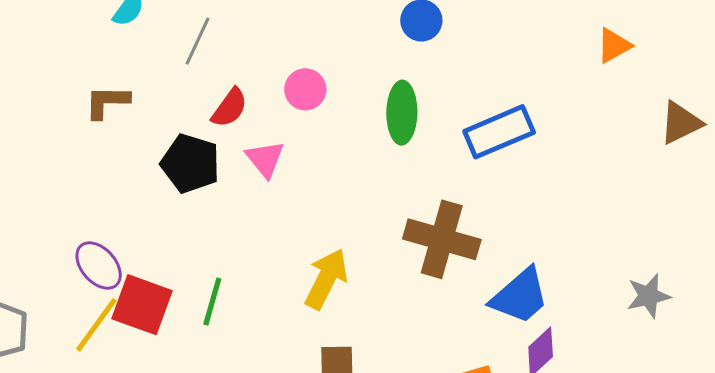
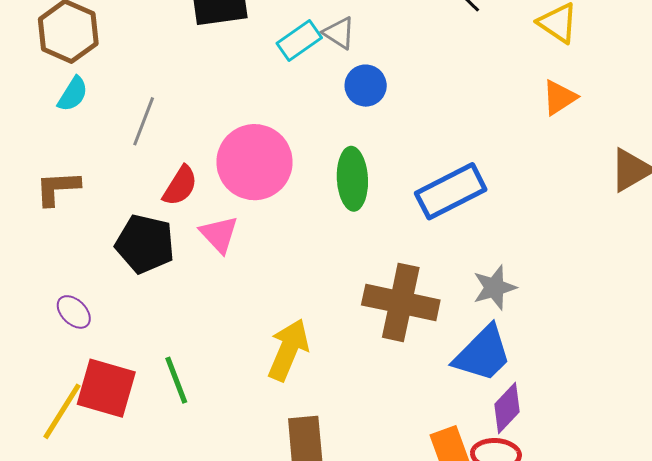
pink circle: (305, 89) -> (254, 162), size x1.8
purple ellipse: (99, 265) -> (74, 312), moved, size x0.7
gray star: (648, 296) -> (494, 288), moved
green line: (212, 302) -> (176, 380), turned -33

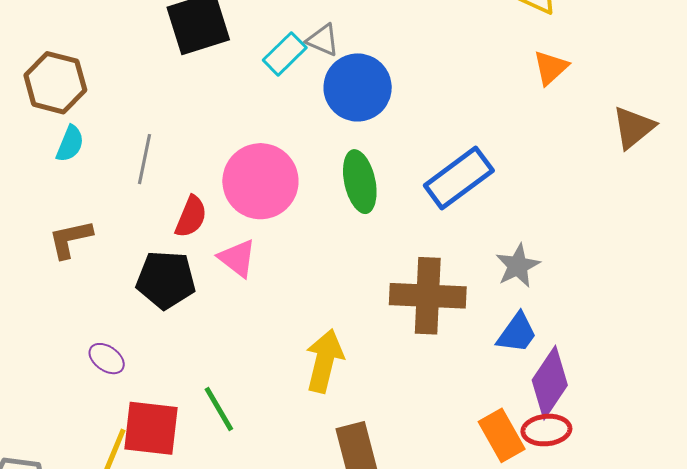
blue circle: (366, 86) -> (358, 87), size x1.6
blue trapezoid: (483, 354) -> (517, 333), size x0.7
purple diamond: (507, 408) -> (550, 383), size x1.4

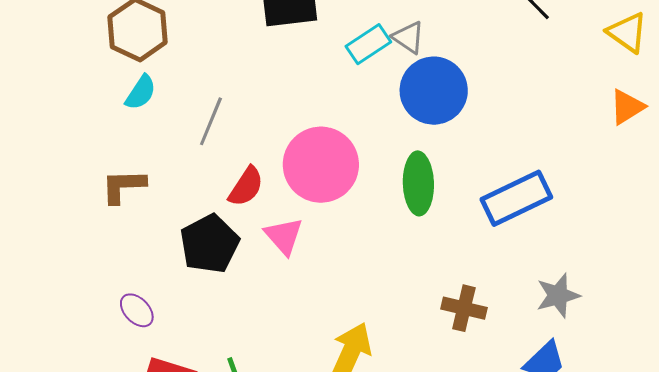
black pentagon: (166, 280) -> (210, 244), turned 30
brown cross: (428, 296) -> (464, 308), size x0.6

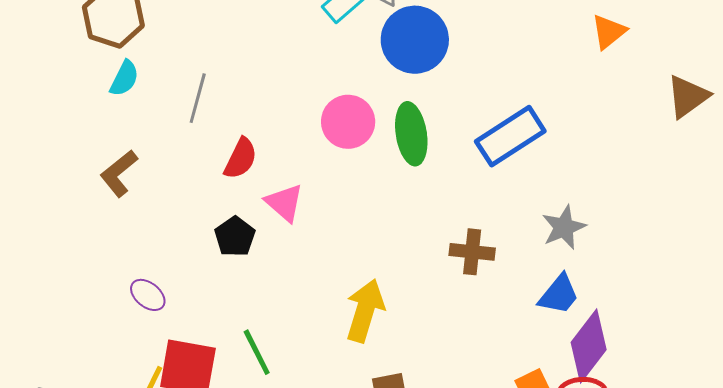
pink circle: (321, 165) -> (348, 122), moved, size x0.7
brown L-shape: (123, 186) -> (119, 173), turned -30
black pentagon: (210, 244) -> (235, 237), moved, size x0.7

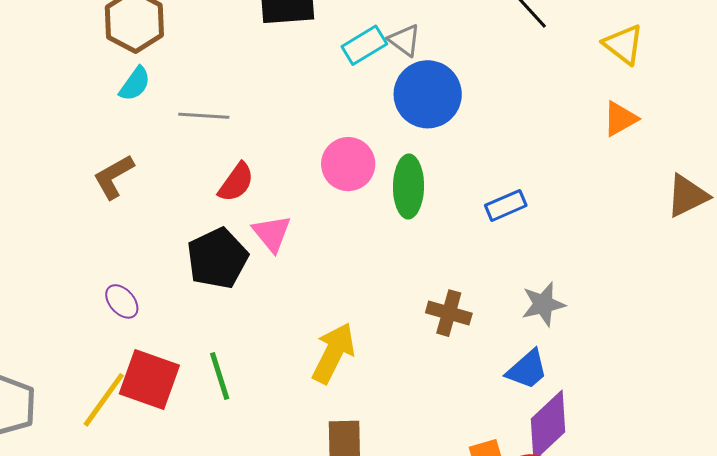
gray line: (198, 98) -> (204, 116), turned 69
blue rectangle: (510, 136) -> (506, 205), size x0.6
black pentagon: (235, 237) -> (217, 258), size x1.5

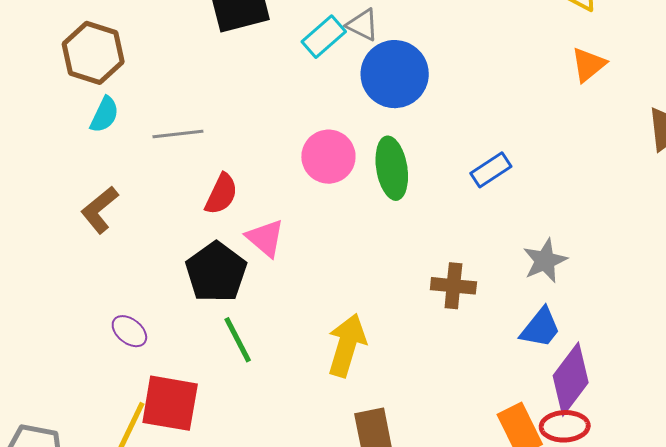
green line: (220, 376) -> (238, 340), moved

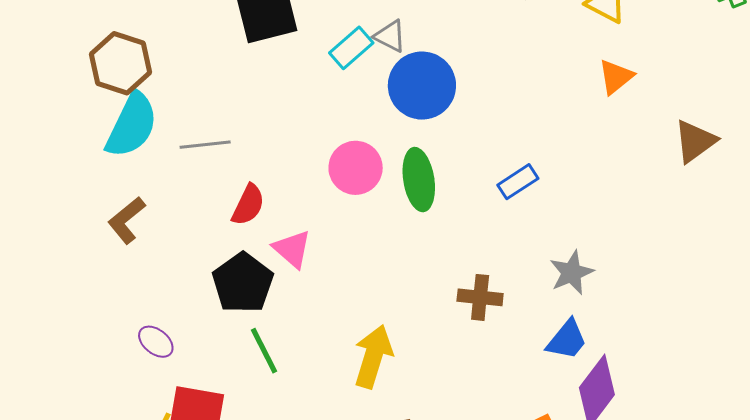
cyan semicircle: (104, 115) -> (132, 125), size x1.8

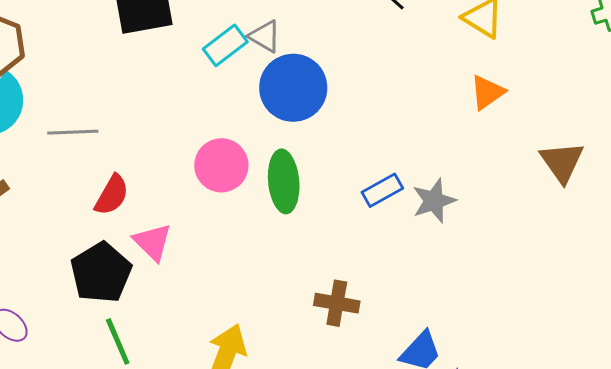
brown triangle: (695, 141) -> (562, 162), turned -33
gray star: (572, 273) -> (434, 201), moved

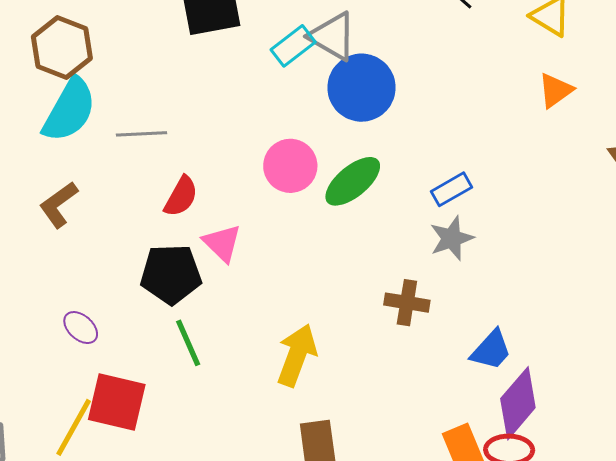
gray triangle: (265, 36) -> (333, 36), size x1.5
green ellipse: (284, 181) -> (353, 181), turned 56
gray star: (434, 201) -> (452, 238), moved
black pentagon: (101, 273) -> (171, 274), turned 30

